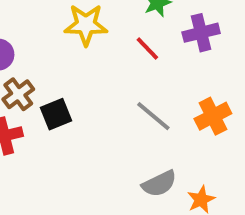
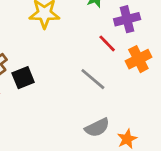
red line: (147, 49) -> (107, 43), moved
orange cross: (213, 116) -> (138, 59), moved

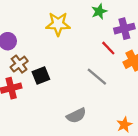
gray semicircle: (97, 128) -> (76, 116), moved

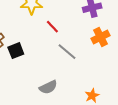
red line: (108, 48) -> (52, 27), moved

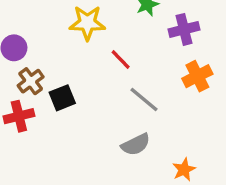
gray semicircle: (48, 87) -> (136, 145), moved

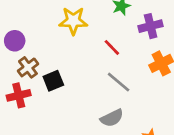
red line: (121, 59) -> (112, 47), moved

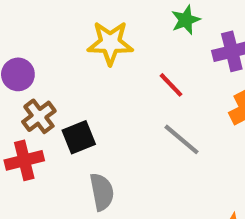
gray semicircle: (112, 118) -> (102, 192), moved, turned -75

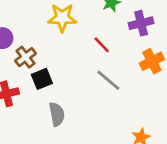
brown cross: (39, 116) -> (26, 57), moved

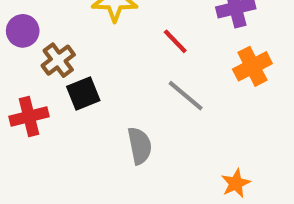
gray semicircle: (57, 114) -> (140, 146), moved

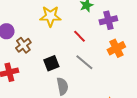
black square: (83, 94) -> (51, 63), moved

